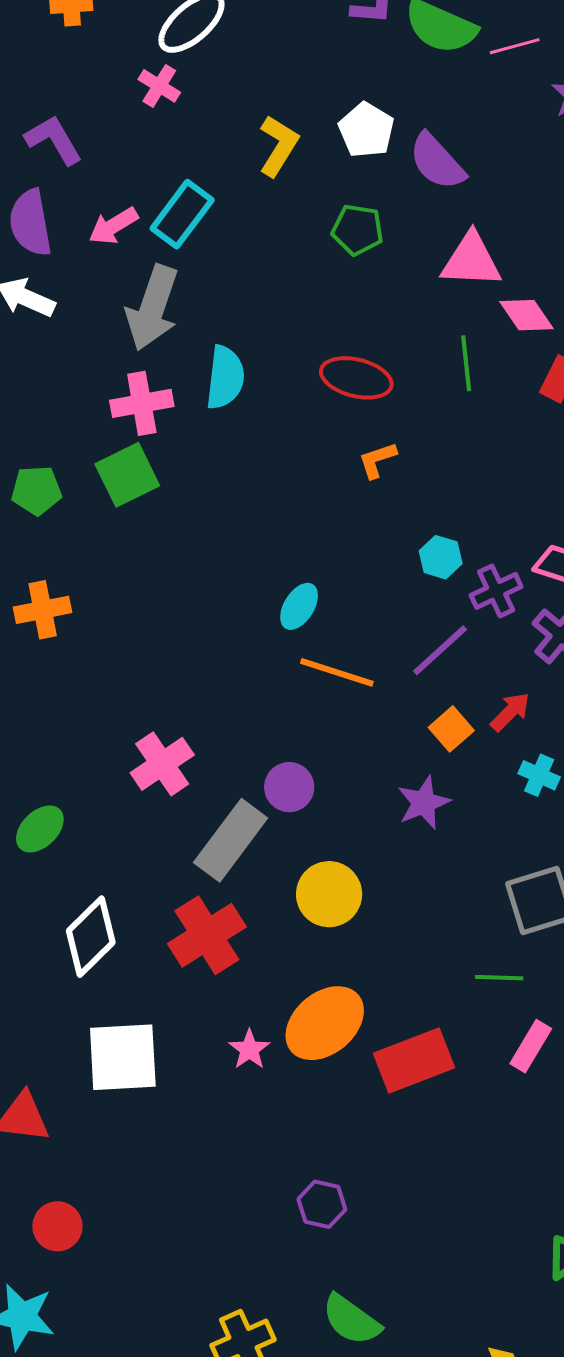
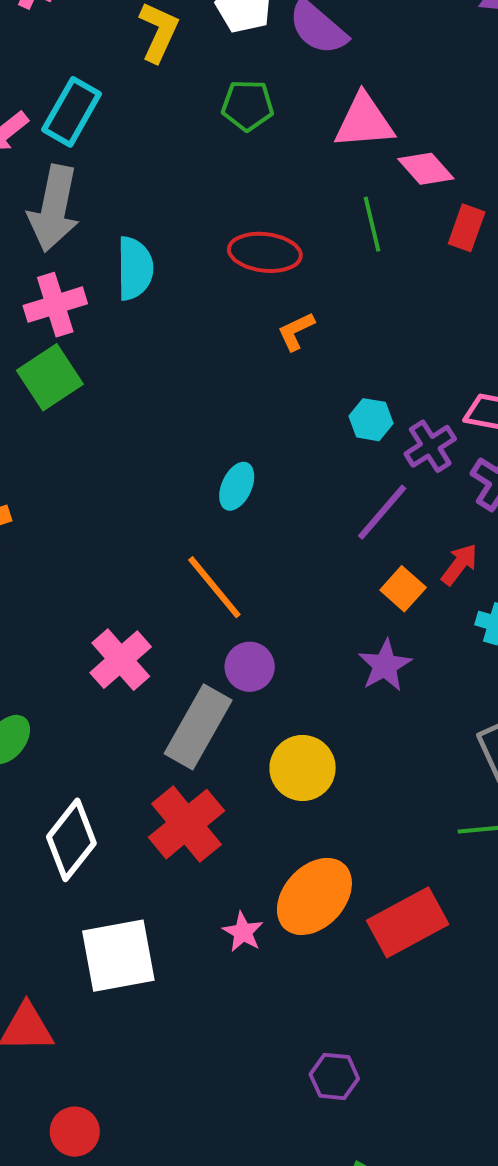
orange line: (337, 672) -> (214, 587), moved, turned 40

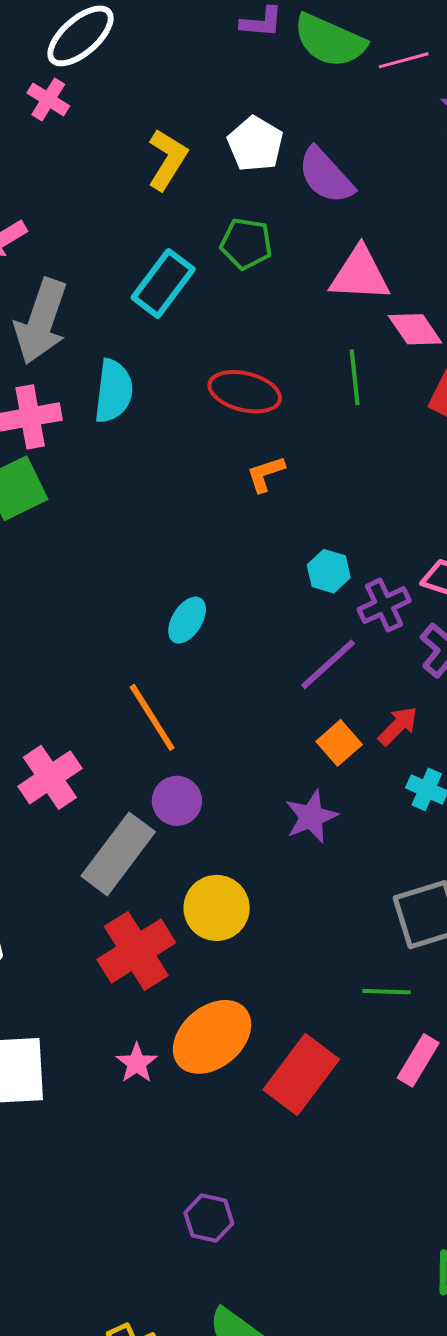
cyan rectangle: (72, 112) -> (163, 283), moved
red cross: (186, 824) -> (136, 951), moved
red rectangle: (408, 922) -> (301, 1074), turned -32

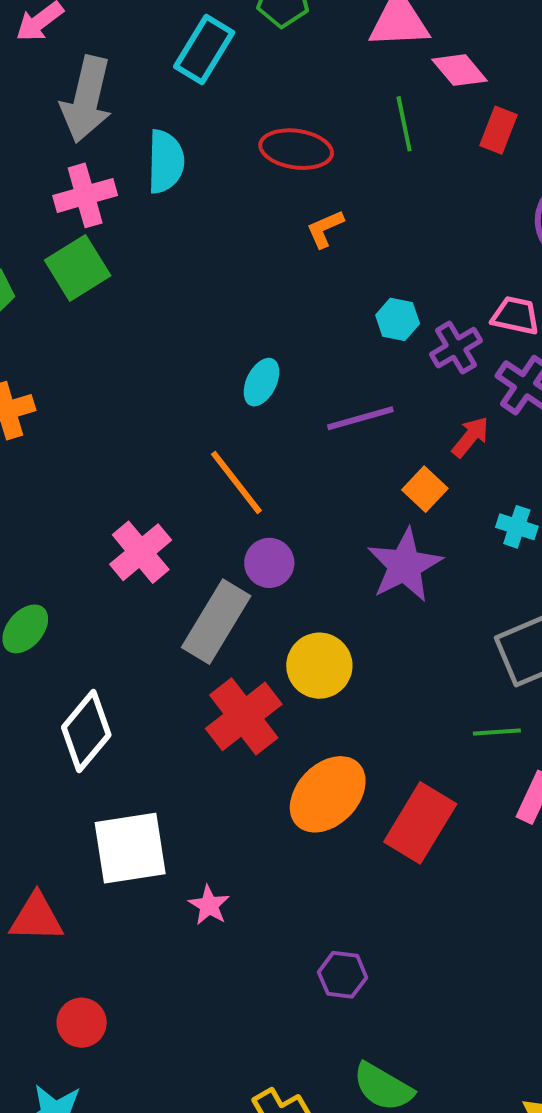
purple line: (328, 664) -> (360, 418), moved, turned 32
red arrow: (398, 726) -> (470, 437), moved
purple star: (311, 817) -> (405, 565), size x1.4
pink star: (137, 1063) -> (209, 905), moved

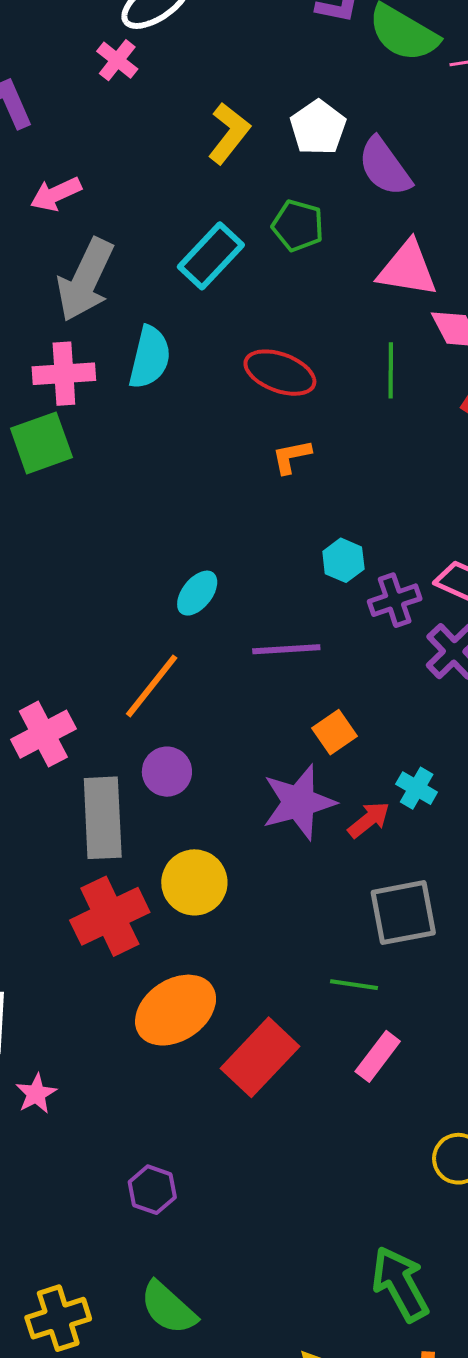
red arrow: (470, 437) -> (369, 820), moved
orange line: (236, 482) -> (152, 686), turned 64
gray rectangle: (216, 622) -> (103, 818), turned -46

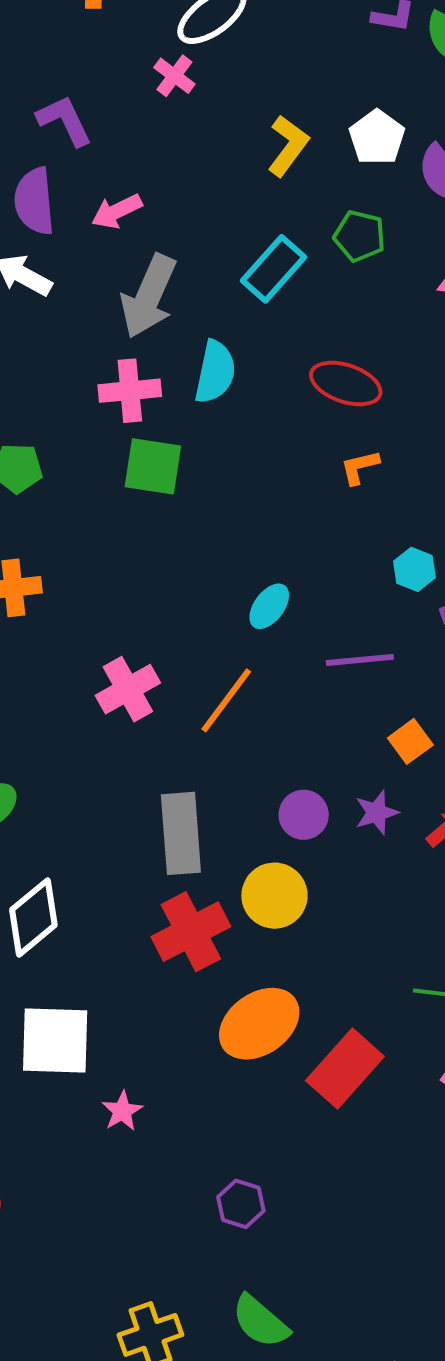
green square: (41, 443) -> (153, 466), moved, turned 30
pink cross: (43, 734) -> (128, 689), moved
purple circle: (167, 772) -> (304, 815), moved
purple star: (299, 802) -> (377, 812), size x0.6

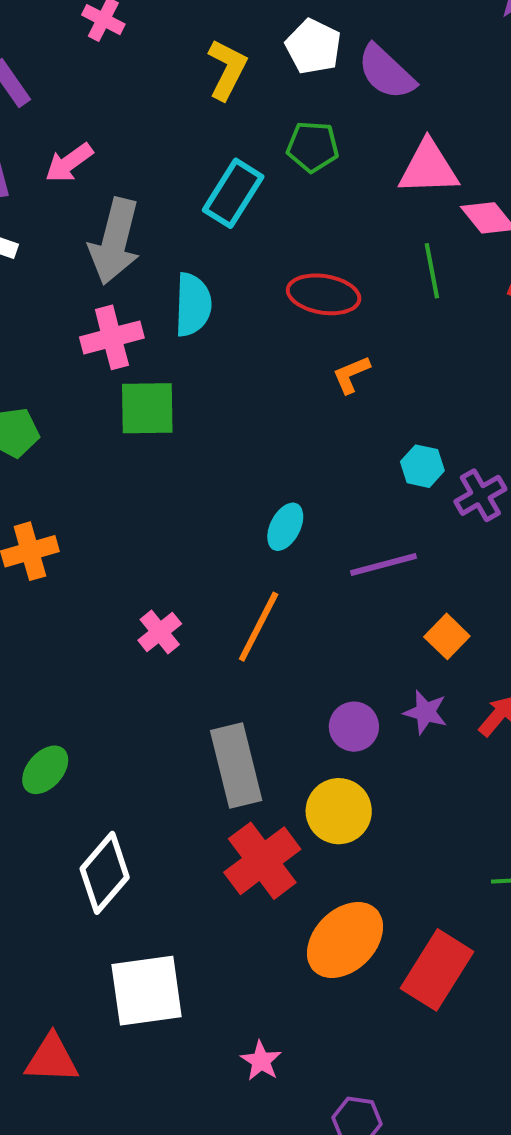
pink cross: (128, 689) -> (160, 632), size x0.7
purple star: (377, 812) -> (425, 712), turned -30
pink star: (122, 1111) -> (261, 1061), moved

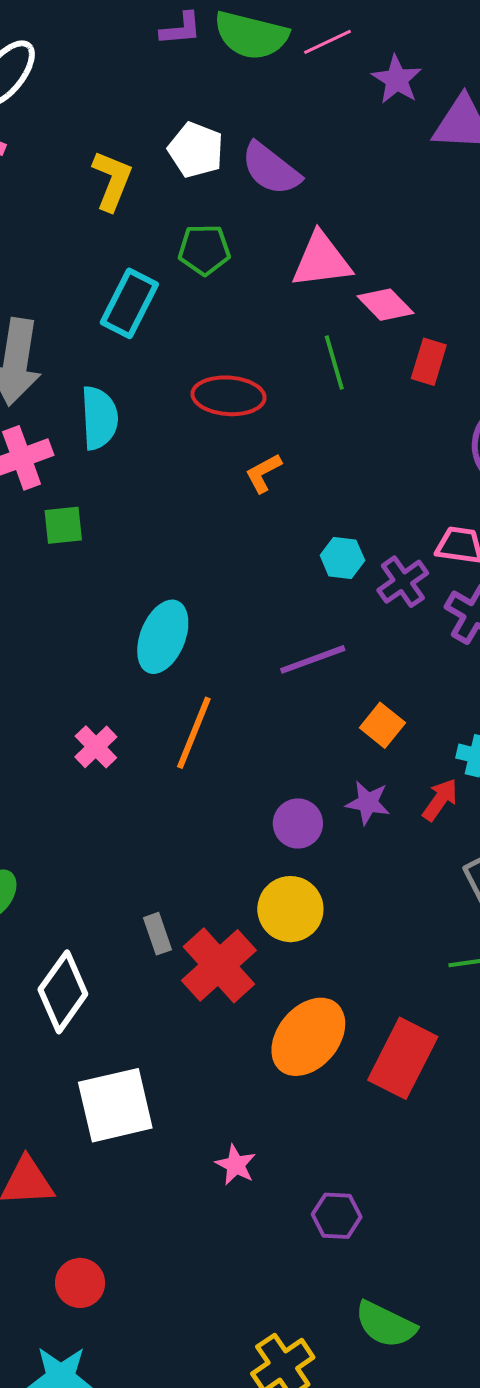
green square: (147, 408) -> (63, 525), size x0.7
cyan ellipse: (285, 527) -> (163, 637), moved, size x1.5
gray rectangle: (236, 766) -> (157, 934), moved, size x0.5

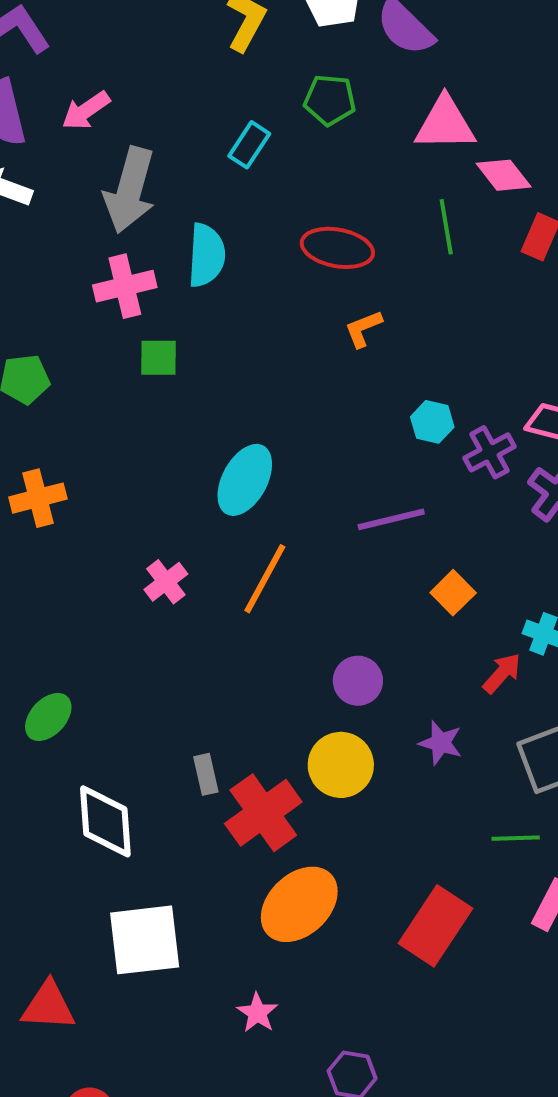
cyan rectangle: (129, 303) -> (249, 145), size x0.7
purple star: (368, 803) -> (441, 743), moved
white diamond: (63, 992) -> (105, 821), turned -46
orange ellipse: (308, 1037) -> (299, 904), moved

